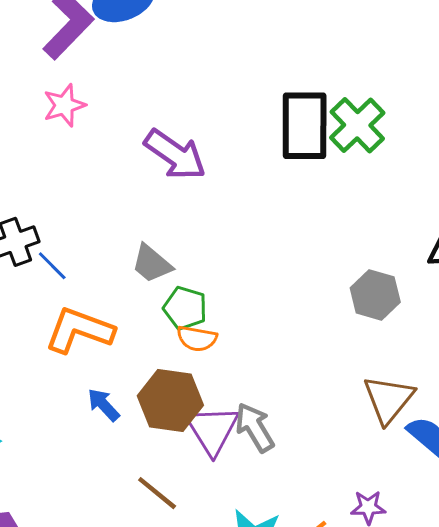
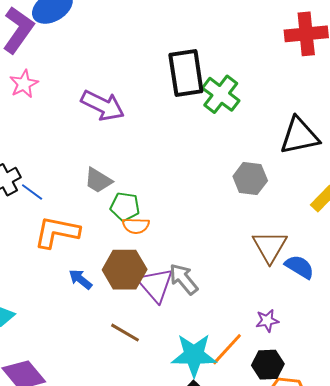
green cross: (357, 125) -> (221, 94), moved

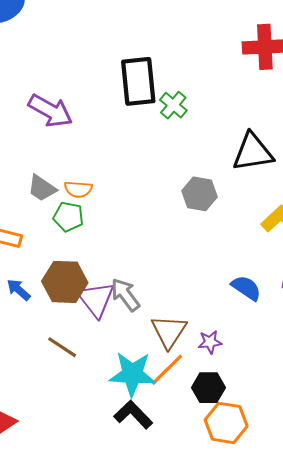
green cross: (221, 94) -> (173, 105), size x0.7
orange semicircle: (136, 226) -> (78, 189), moved
brown triangle: (270, 247) -> (169, 331), moved

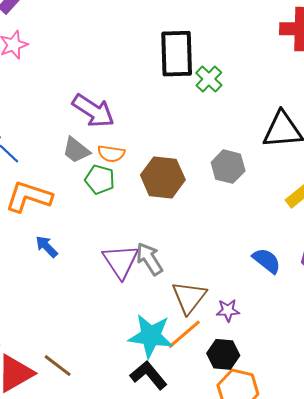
purple arrow: (50, 111) -> (93, 111), moved
brown hexagon: (65, 282) -> (163, 177), moved
brown line: (62, 347) -> (58, 366), moved

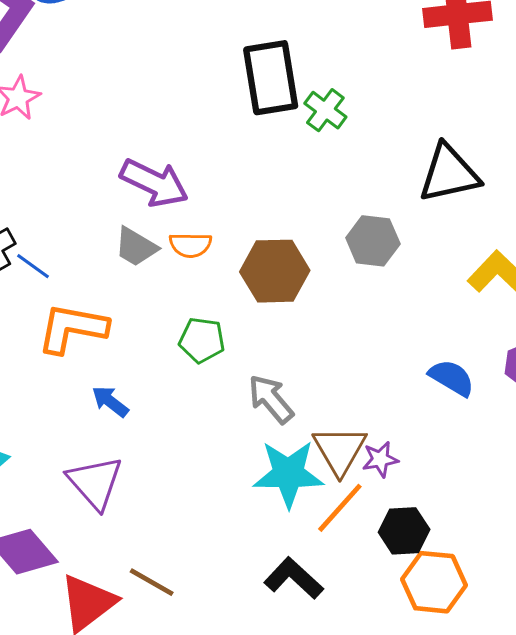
green pentagon: (100, 180) -> (202, 340), moved
purple triangle: (121, 261) -> (95, 483), moved
purple star: (228, 310) -> (380, 459), moved
cyan star: (151, 336) -> (288, 474), moved

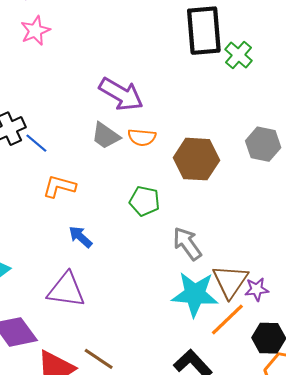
orange L-shape: (72, 328) -> (59, 186), size x0.7
purple triangle: (95, 483) -> (66, 290), turned -45

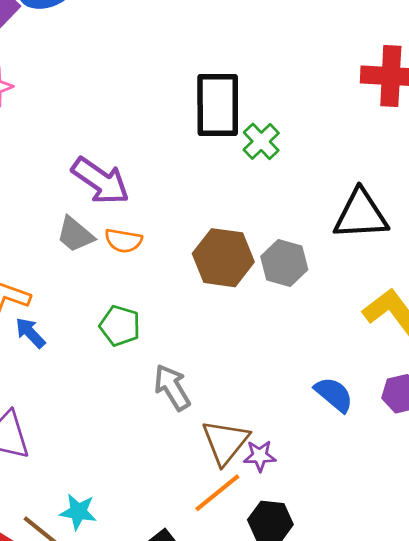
brown hexagon: (196, 159) -> (223, 258), moved
blue arrow: (80, 237) -> (30, 333), moved
cyan star: (195, 294) -> (78, 512), moved, size x0.6

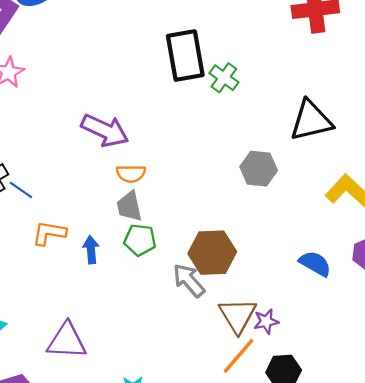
gray trapezoid: (75, 234) -> (129, 206), moved, turned 48
brown hexagon: (223, 258) -> (212, 253), moved
blue arrow: (30, 333) -> (91, 250), moved, turned 48

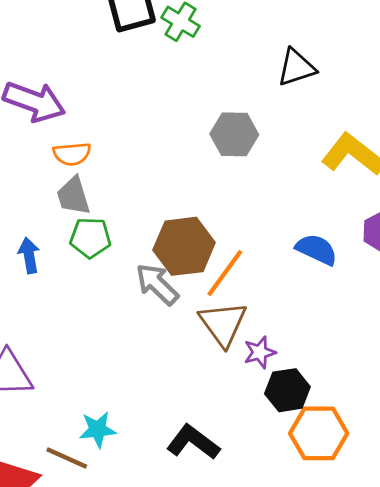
black triangle: (311, 121) -> (296, 67), size x0.7
purple star: (266, 321) -> (260, 352), moved
orange line: (238, 356) -> (225, 273), moved

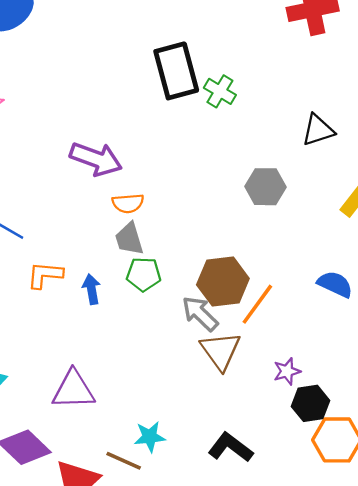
brown triangle: (223, 324) -> (221, 351), moved

